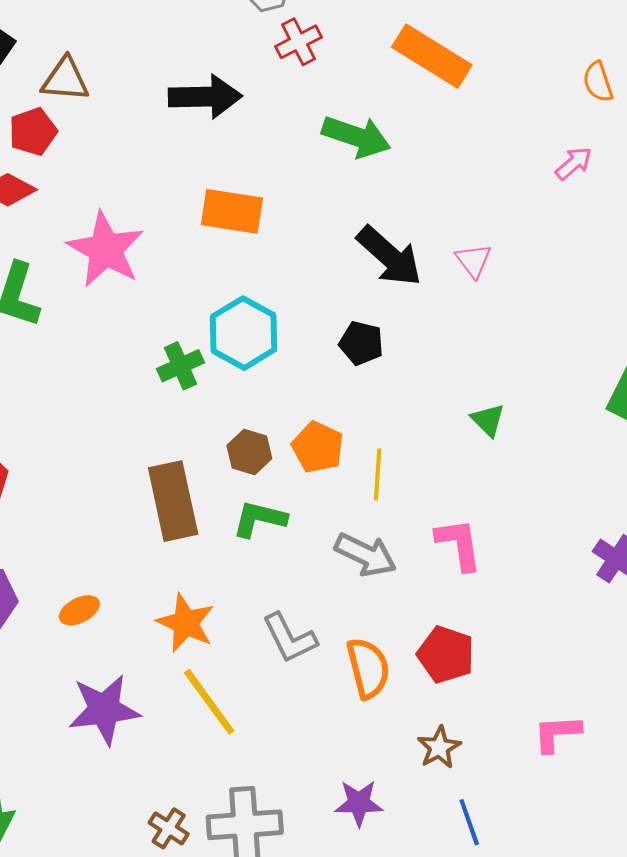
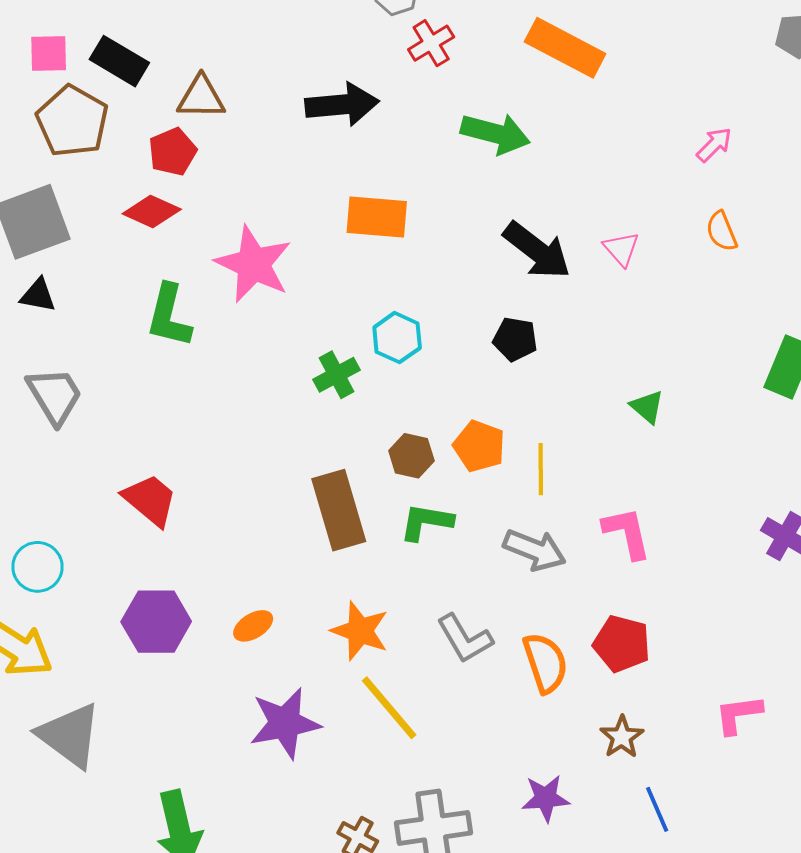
orange semicircle: (598, 82) -> (722, 231), moved
cyan hexagon: (244, 333) -> (397, 338), size x0.7

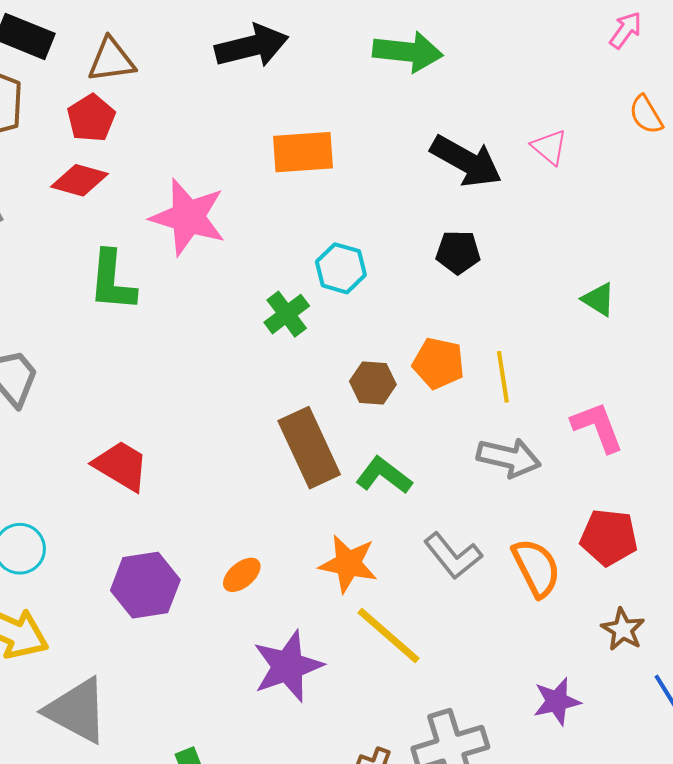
green L-shape: (426, 522) -> (384, 475), moved, turned 36

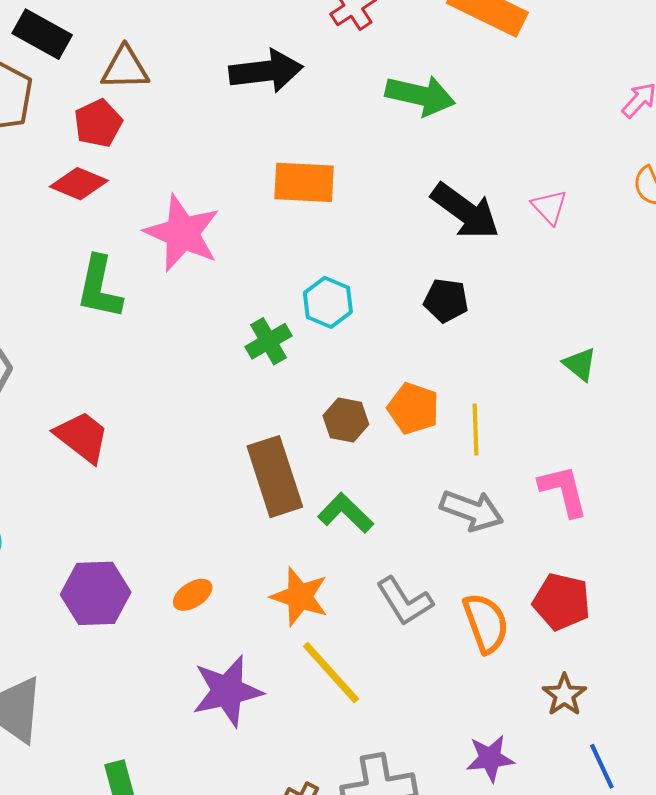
red trapezoid: (121, 466) -> (82, 437), moved

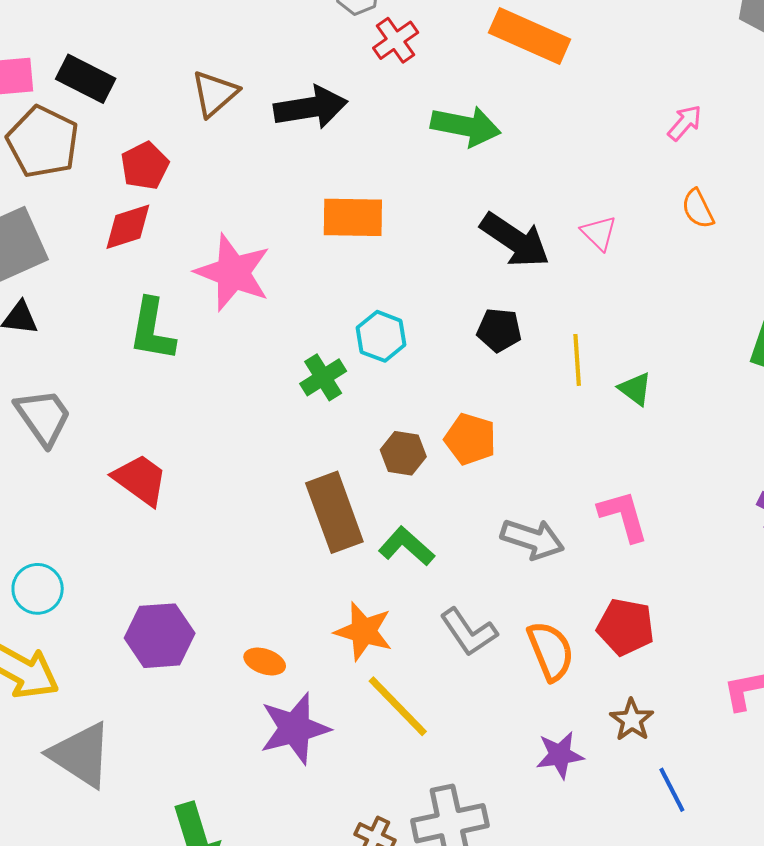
brown triangle: (125, 68) -> (215, 94), moved, turned -38
red diamond: (79, 184) -> (128, 227), turned -38
yellow line: (476, 430) -> (577, 360), moved
orange ellipse: (193, 595) -> (265, 661), moved, turned 54
purple star: (490, 758) -> (560, 755), moved

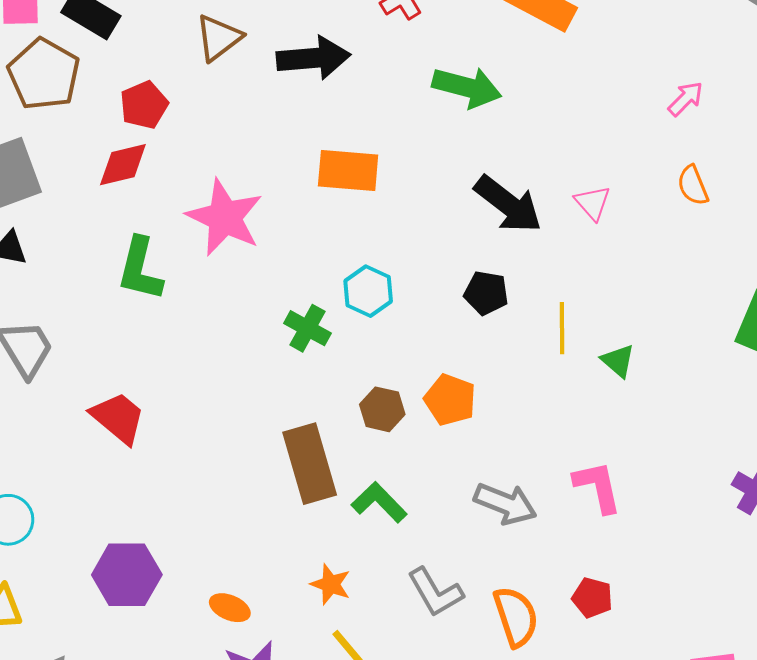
green cross: (323, 377) -> (308, 328), turned -33
red pentagon: (626, 627) -> (592, 598), size x0.7
orange star: (364, 631) -> (331, 584), size x0.7

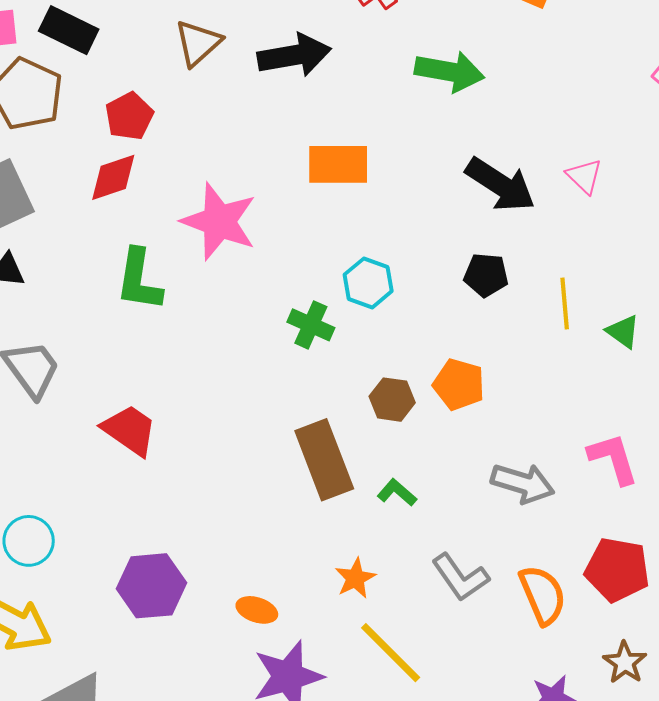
green L-shape: (379, 502) -> (397, 492), size x0.7
orange star: (331, 584) -> (355, 578), turned 30
red pentagon: (592, 598) -> (617, 570), size x1.6

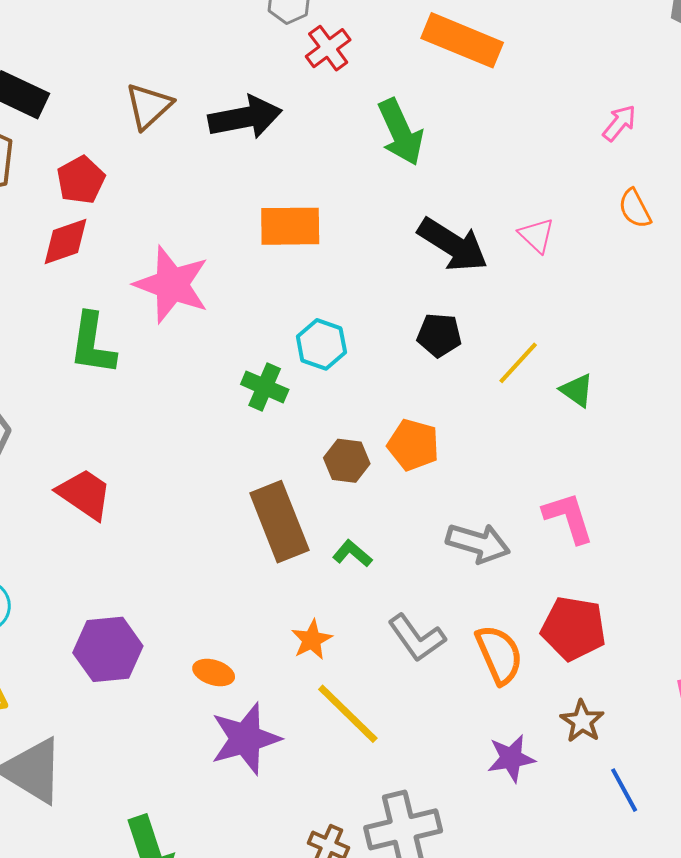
green arrow: (449, 71) -> (401, 132), turned 56
yellow line: (565, 304) -> (518, 363), turned 48

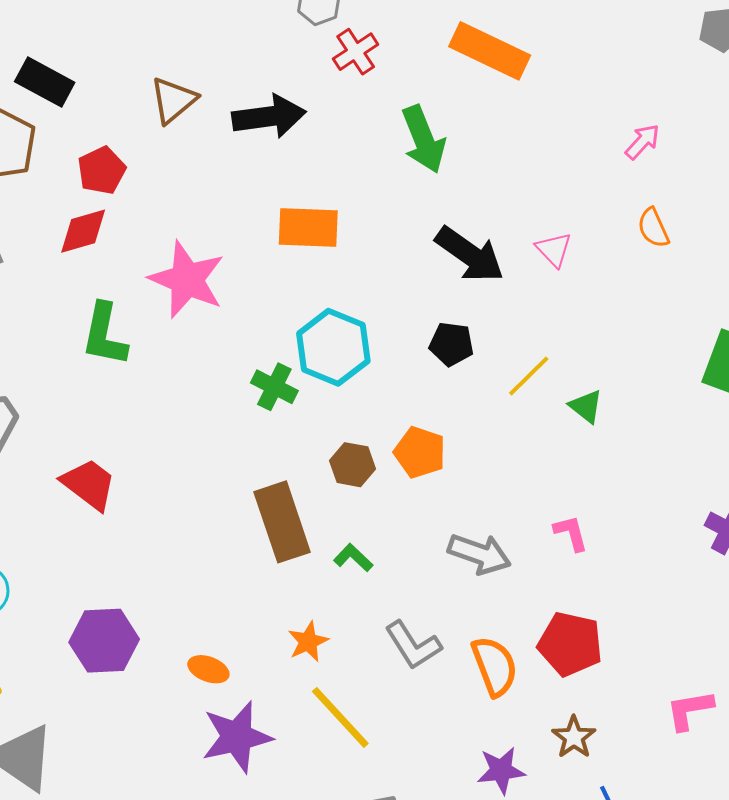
cyan hexagon: (321, 344) -> (333, 347), size x1.5
pink L-shape: (568, 518) -> (571, 533), size x0.7

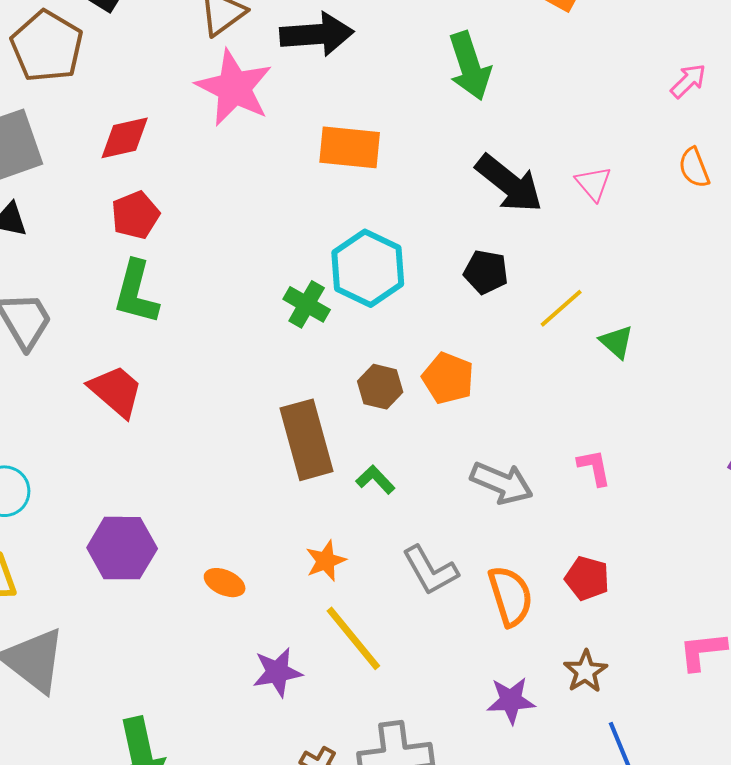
red pentagon: (102, 170) -> (135, 215), moved
pink star: (187, 280) -> (234, 88), moved
green L-shape: (105, 335) -> (136, 292), moved
red pentagon: (570, 644) -> (587, 578), size x0.7
purple star: (237, 737) -> (277, 672), moved, size x0.7

